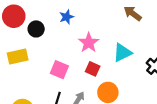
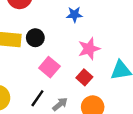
black circle: (36, 29) -> (35, 38), moved

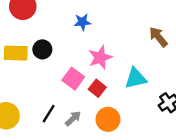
pink square: (49, 67) -> (73, 79), moved

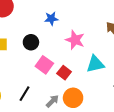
black circle: (42, 49) -> (31, 42), moved
pink star: (100, 57) -> (75, 40), moved, turned -30
gray arrow: (73, 118) -> (52, 101), moved

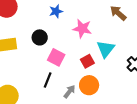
cyan triangle: (95, 64) -> (106, 49), turned -30
red square: (64, 73) -> (87, 61), moved, turned 32
black line: (24, 94) -> (48, 80), moved

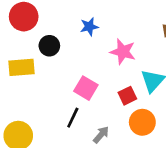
black circle: (40, 37) -> (49, 46), moved
orange circle: (89, 85) -> (142, 122), moved

